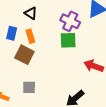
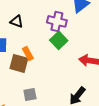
orange rectangle: (30, 36) -> (28, 53), moved
green square: (68, 40) -> (59, 40), turned -30

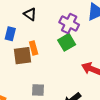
brown square: (19, 63) -> (22, 56), turned -36
gray square: (30, 94) -> (38, 90), moved

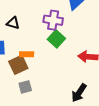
orange rectangle: (34, 48) -> (27, 54), turned -56
gray square: (38, 90) -> (25, 87), moved

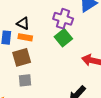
black triangle: (13, 23) -> (23, 23), moved
orange rectangle: (27, 54) -> (25, 37), moved

